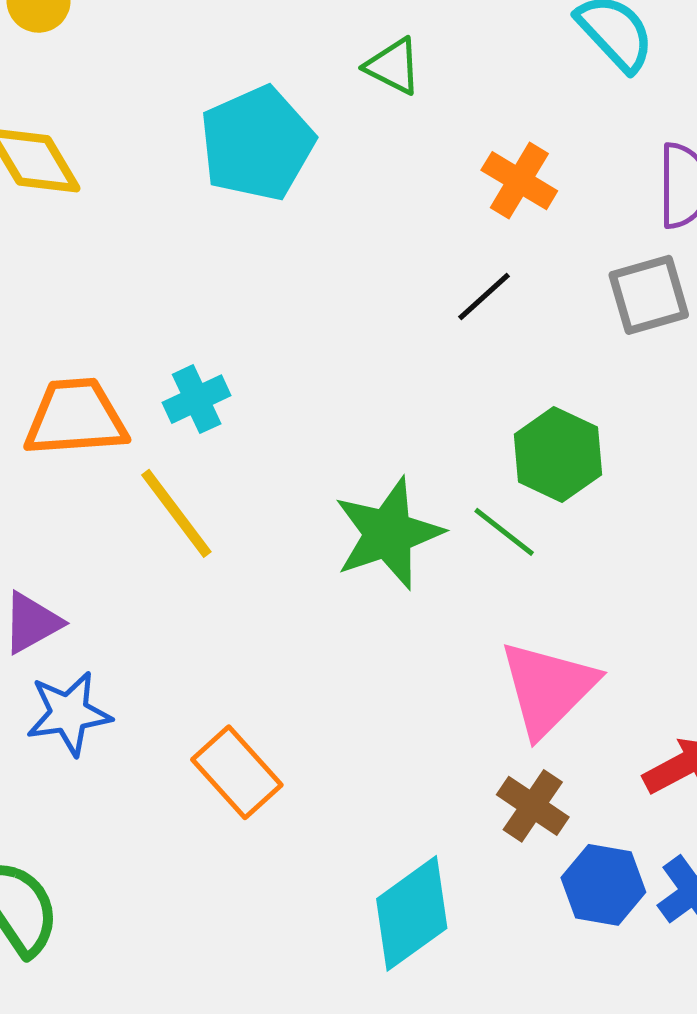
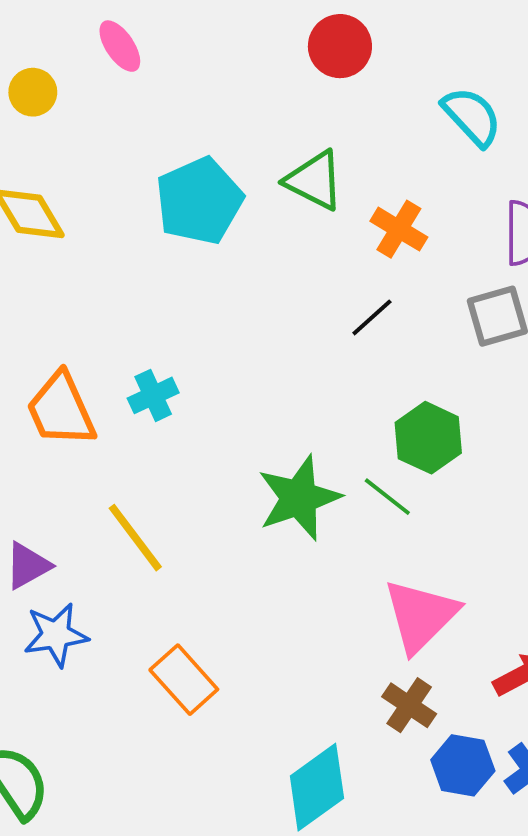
green triangle: (393, 66) -> (314, 180), moved, size x1.4
orange trapezoid: (76, 418) -> (61, 410), turned -110
yellow line: (176, 513) -> (135, 538), moved

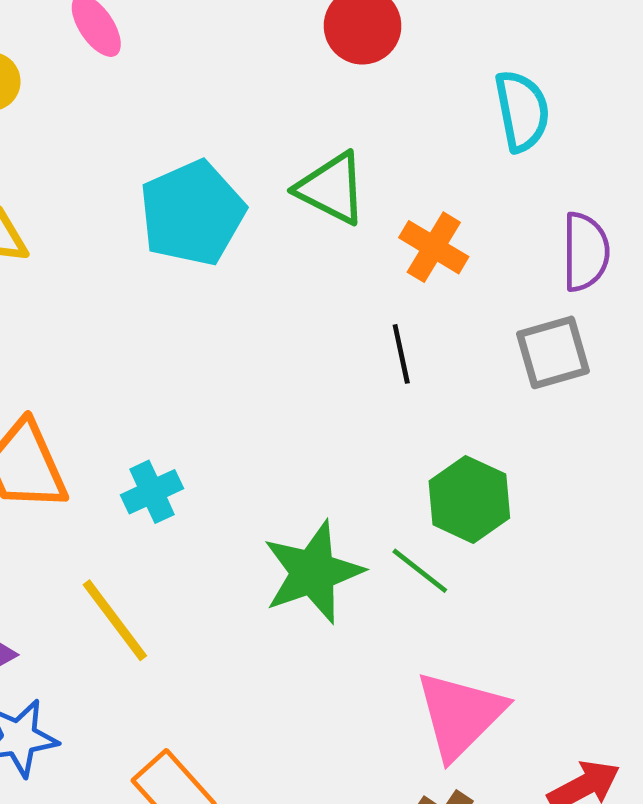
cyan semicircle: (472, 116) -> (522, 111), turned 32
black line: (372, 317) -> (401, 354), turned -60
cyan cross: (153, 395) -> (152, 492), moved

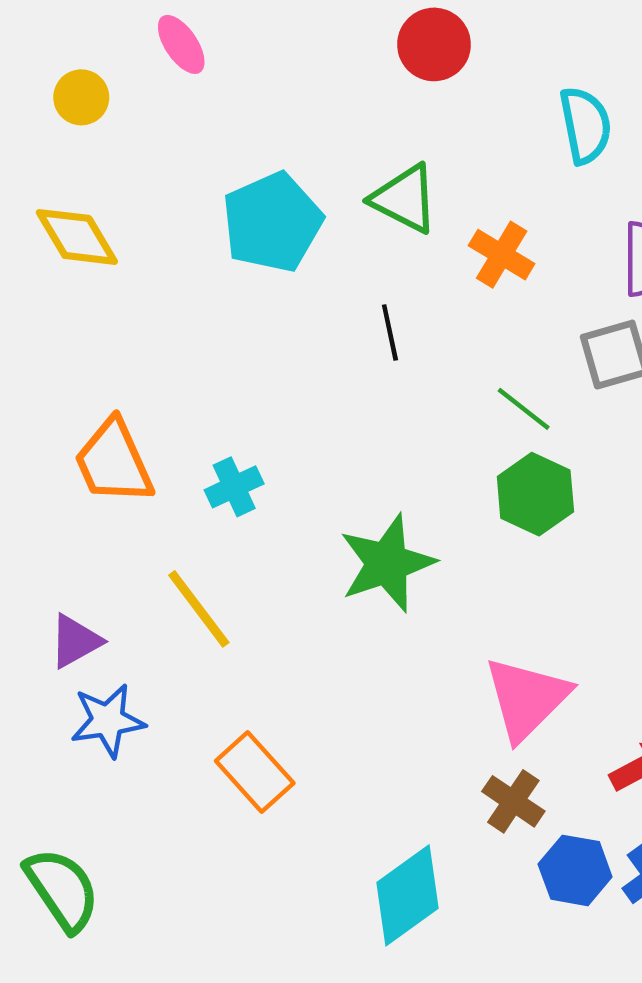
black line: (401, 354) -> (390, 333), moved
green line: (420, 571) -> (524, 409), moved

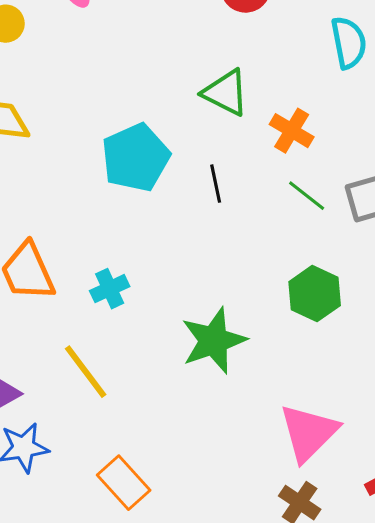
cyan pentagon: (272, 222) -> (136, 158), moved
green line: (524, 409) -> (307, 196), moved

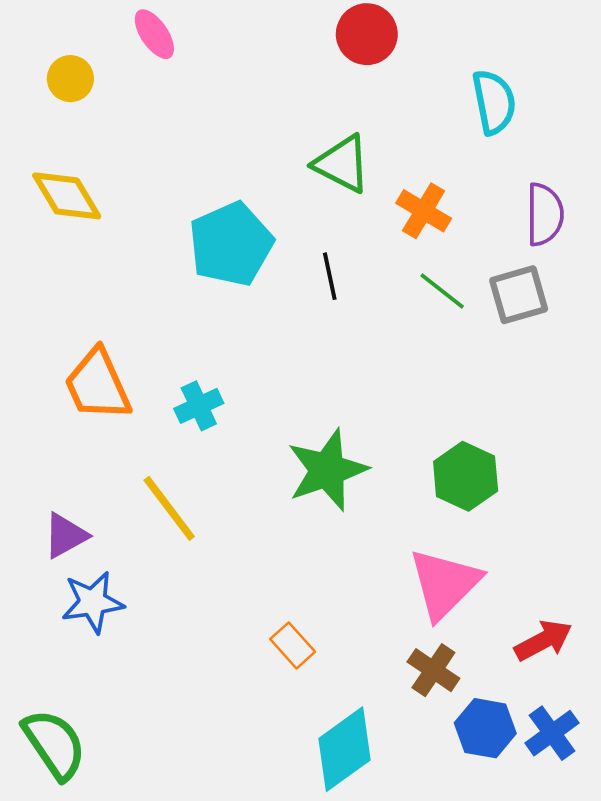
green hexagon: (315, 294) -> (466, 476), moved
orange rectangle: (124, 483) -> (293, 645), moved, size x0.7

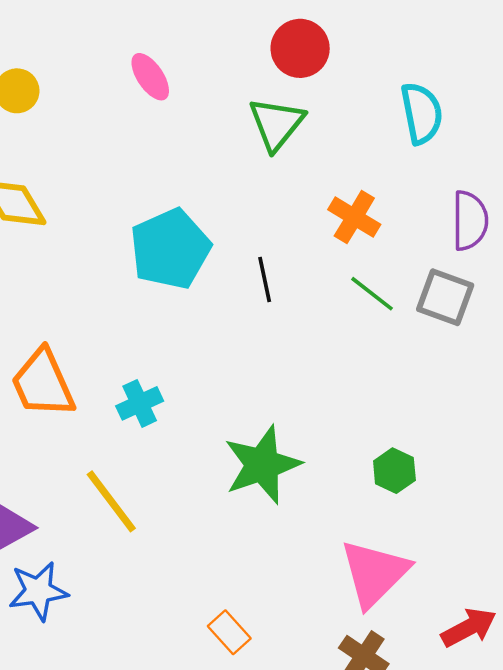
pink ellipse: (154, 34) -> (150, 77), moved
green triangle: (342, 164) -> (276, 124), moved, turned 42
gray square: (519, 295) -> (445, 297), turned 36
green hexagon: (466, 476) -> (394, 471), size x0.7

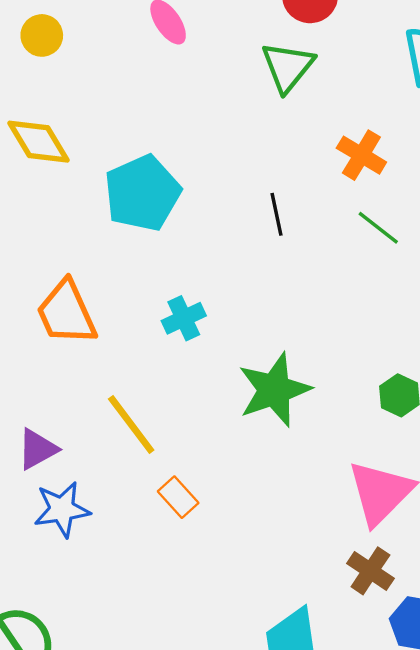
cyan pentagon: (170, 249) -> (142, 193), moved
cyan cross: (140, 403) -> (184, 318), moved
orange rectangle: (229, 632) -> (178, 497), moved

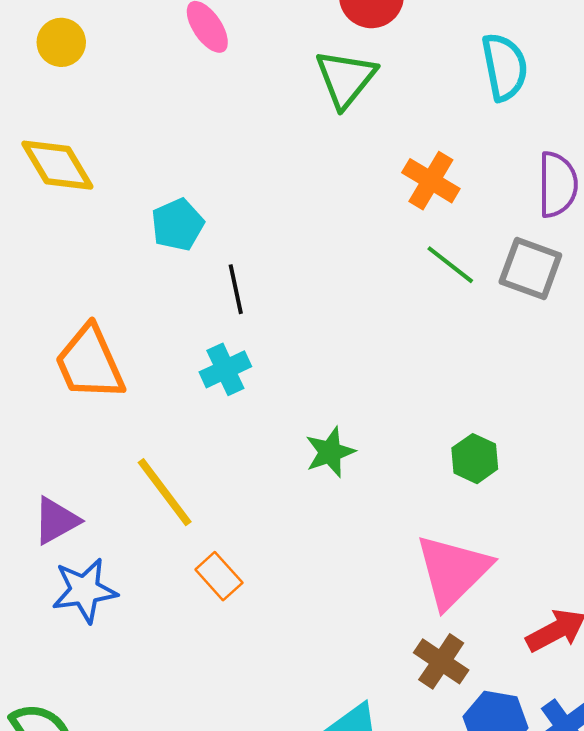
cyan pentagon: (142, 193) -> (178, 225), size x0.6
black line: (277, 214) -> (236, 289), moved
green star: (274, 390) -> (330, 452), size x0.6

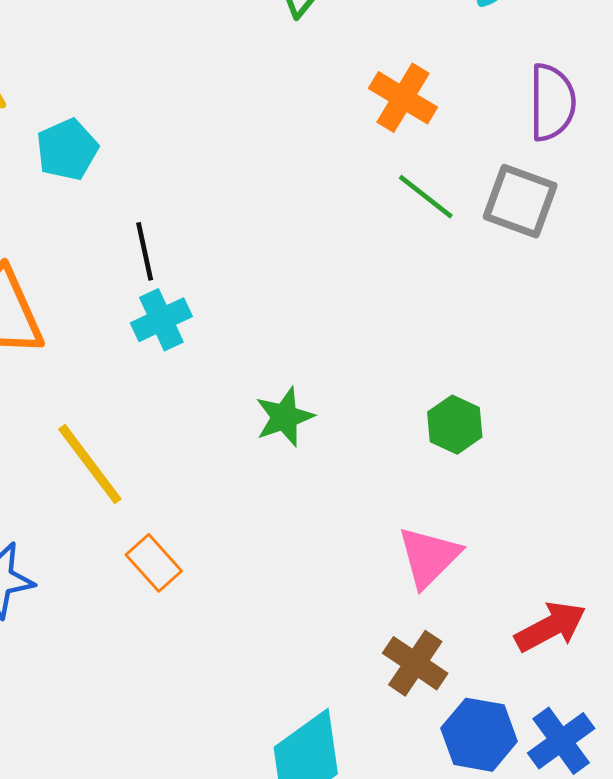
cyan pentagon: (178, 225) -> (67, 149), moved
black line: (236, 289) -> (145, 251), moved
pink triangle: (453, 571) -> (429, 557), size x0.7

